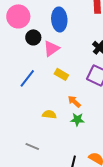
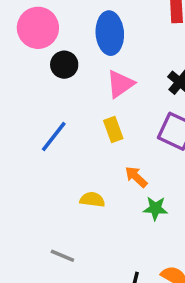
pink triangle: (51, 48) -> (120, 84), moved
yellow rectangle: (61, 74) -> (113, 129), turned 40
green star: (77, 119) -> (155, 208), moved

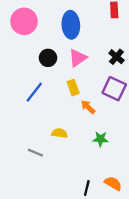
black circle: (64, 65) -> (48, 58), moved
orange arrow: (136, 177) -> (88, 107), moved
gray line: (62, 256) -> (35, 153), moved

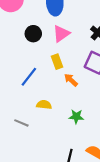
blue line: (34, 92) -> (29, 77), moved
green star: (101, 139) -> (76, 116), moved

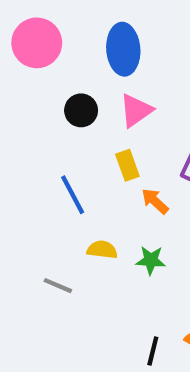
blue line: (29, 77) -> (73, 195), turned -66
green star: (76, 116) -> (151, 260), moved

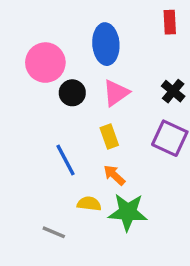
pink circle: (37, 43) -> (45, 63), moved
orange arrow: (155, 201) -> (114, 175), moved
green star: (151, 260) -> (128, 212), size x1.6

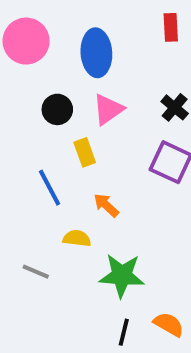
pink circle: (45, 63) -> (26, 41), moved
yellow rectangle: (109, 136) -> (85, 152), moved
green star: (128, 212) -> (122, 276), moved

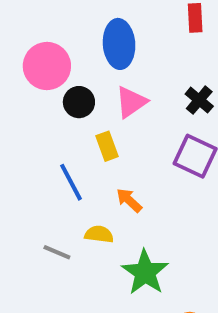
pink circle: (26, 41) -> (47, 66), moved
gray line: (36, 272) -> (57, 252), moved
green star: (122, 276) -> (145, 272), turned 30

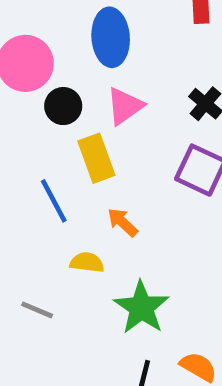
yellow rectangle: (107, 146) -> (96, 158), size x1.4
gray line: (57, 252) -> (37, 310), moved

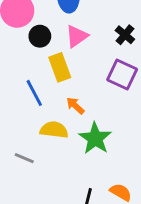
yellow semicircle: (87, 263) -> (54, 130), size x1.4
green star: (141, 308) -> (95, 138), moved

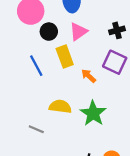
black cross: (125, 35) -> (117, 30), turned 35
blue line: (34, 93) -> (36, 66), moved
orange arrow: (75, 106) -> (89, 76), moved

